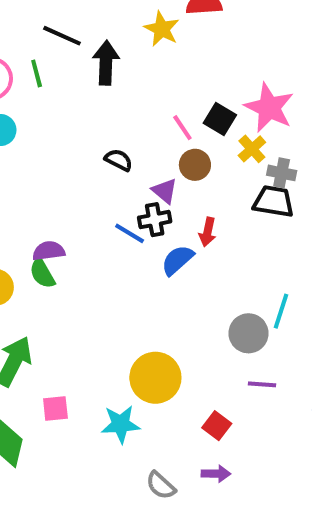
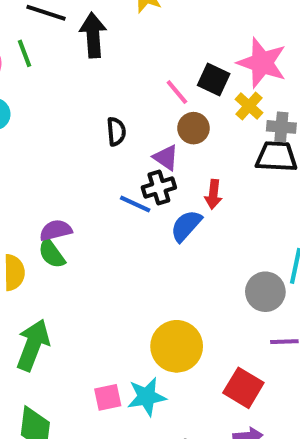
black semicircle: (119, 160) -> (116, 132), turned 64
pink square: (55, 409) -> (108, 397), moved
red square: (217, 426) -> (243, 388), size x1.4

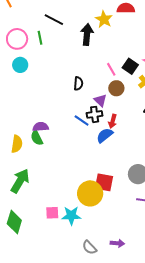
black arrow: (93, 35) -> (87, 34), moved
red arrow: (213, 194) -> (113, 121), moved
red square: (243, 388) -> (104, 182), moved, turned -30

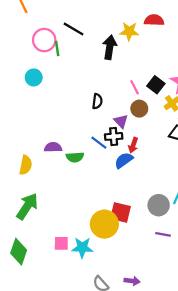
yellow star: (104, 19) -> (129, 31), turned -30
pink circle: (17, 39) -> (44, 40), moved
green semicircle: (37, 138) -> (75, 157), moved, turned -70

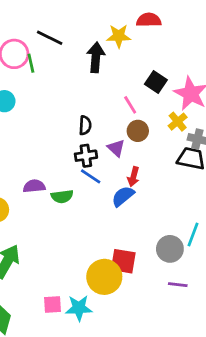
black square: (156, 85) -> (156, 82), moved
black cross: (114, 136) -> (86, 156), moved

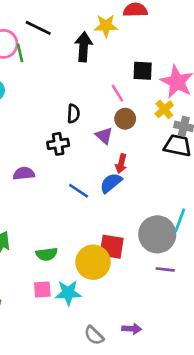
black square: (156, 82) -> (143, 71), turned -30
black cross: (86, 156) -> (58, 144), moved
blue line: (91, 176) -> (79, 191), moved
green semicircle: (62, 196) -> (47, 254), moved
gray circle: (170, 249) -> (157, 234), size x1.4

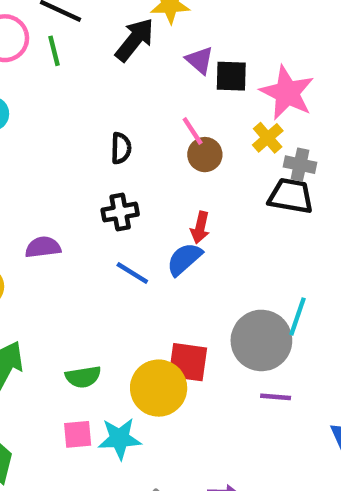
black arrow: (84, 47) -> (135, 40), turned 36
green line: (20, 53) -> (54, 51), moved
pink line: (118, 93) -> (193, 131), moved
purple triangle: (104, 136) -> (200, 60), moved
black cross: (58, 144) -> (120, 212), moved

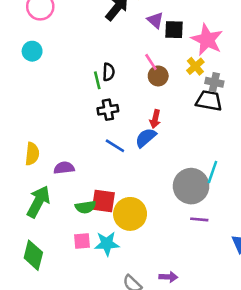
green line: (54, 51) -> (97, 80), moved
purple semicircle: (43, 247) -> (64, 168), moved
red square: (188, 362) -> (103, 201), moved

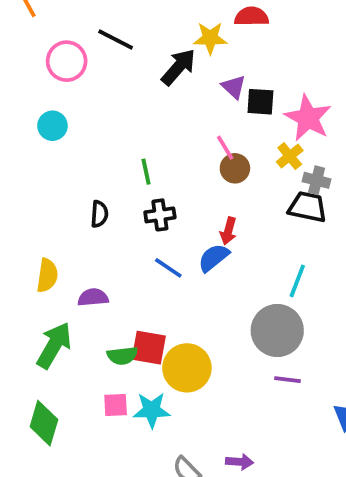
black semicircle: (109, 72) -> (99, 214), moved
cyan line: (212, 172) -> (297, 281), moved

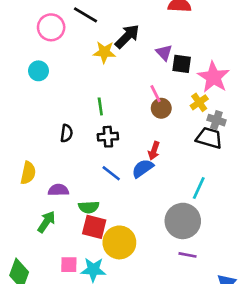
yellow star: (210, 38) -> (104, 52), moved
green arrow: (54, 345) -> (46, 222), moved, size x0.7
green semicircle: (122, 356) -> (89, 207), moved

